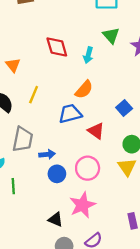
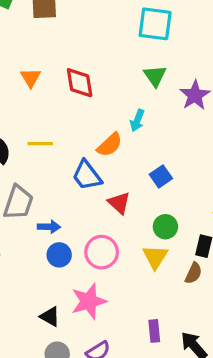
cyan arrow: (88, 55) -> (137, 120), moved
orange triangle: (13, 65) -> (31, 78), moved
yellow line: (34, 95) -> (40, 144), turned 60
blue trapezoid: (70, 114) -> (87, 175), turned -120

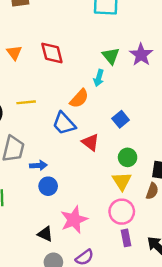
green triangle: (155, 76) -> (111, 56), moved
pink circle: (102, 252) -> (122, 212), moved

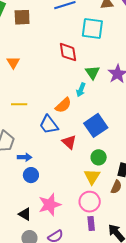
red diamond: (52, 53) -> (68, 52), moved
blue square: (121, 119) -> (96, 125), size x1.6

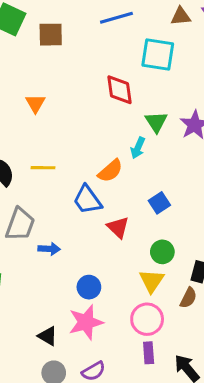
blue square: (96, 125) -> (159, 203), size x0.6
blue circle: (31, 175) -> (89, 287), moved

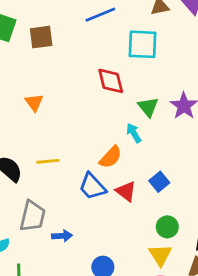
cyan arrow: (138, 148) -> (134, 133), turned 132
red triangle: (118, 227) -> (126, 191), moved

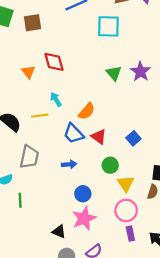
red diamond: (111, 81) -> (54, 62), moved
cyan arrow: (134, 133) -> (56, 99), moved
blue square: (159, 182) -> (133, 138), moved
green circle: (167, 227) -> (110, 165), moved
blue arrow: (62, 236) -> (69, 164), moved

